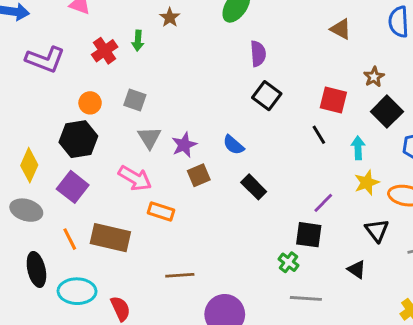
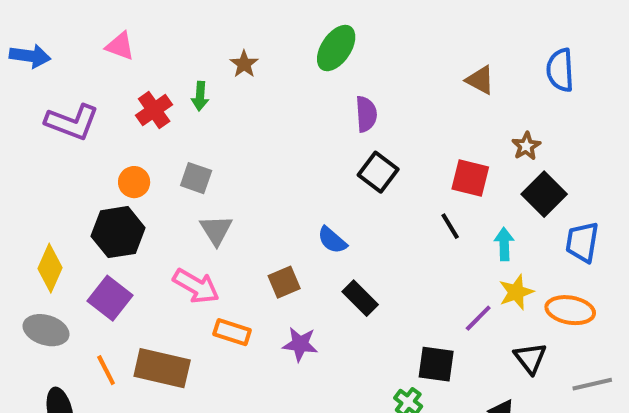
purple star: (184, 145) -> (300, 344), moved, turned 30
purple line: (323, 203) -> (478, 318), moved

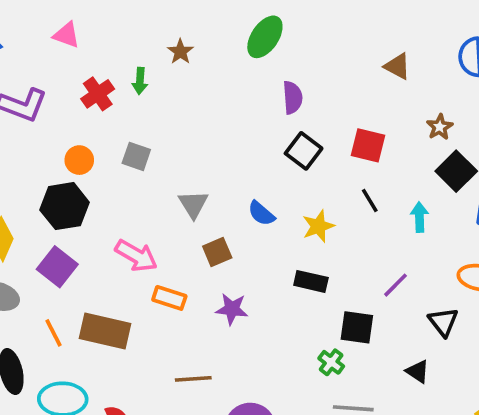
red square: (470, 178) -> (368, 145), moved
gray triangle: (216, 230) -> (193, 204), moved
yellow star: (516, 292) -> (318, 226), moved
black rectangle: (360, 298) -> (311, 281), moved, turned -32

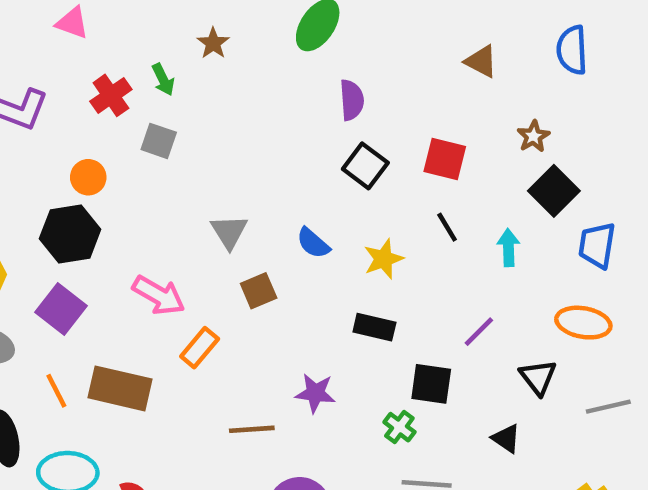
green arrow: (140, 81) -> (163, 80), turned -30
gray square: (136, 156) -> (159, 141), moved
orange rectangle: (169, 298) -> (200, 348), turned -68
purple star: (232, 309) -> (315, 393), moved
brown line: (193, 379) -> (252, 429), moved

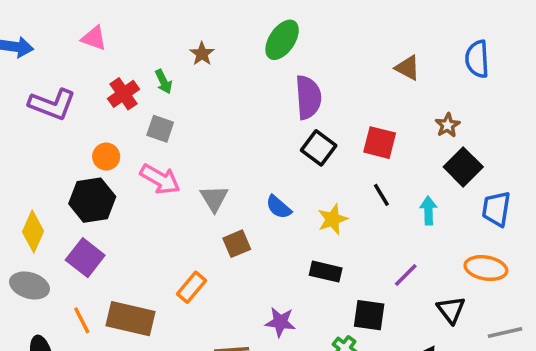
purple semicircle: (352, 100) -> (308, 97), size x1.4
pink arrow: (159, 295) -> (160, 179), moved

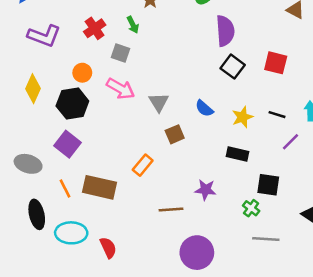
green arrow: (164, 82) -> (133, 25), moved
black line: (381, 195) -> (277, 115), moved, turned -42
yellow diamond: (33, 231) -> (33, 89), moved
purple line: (406, 275) -> (290, 142), moved

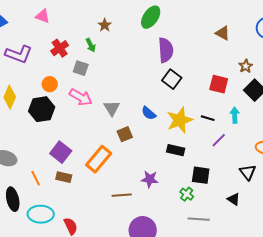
red square: (276, 63) -> (219, 84), moved
yellow star: (242, 117) -> (180, 120), size x1.5
purple square: (68, 144) -> (61, 152), moved
orange rectangle: (143, 165) -> (99, 159), size x1.5
brown rectangle: (100, 187) -> (64, 177), size x0.6

